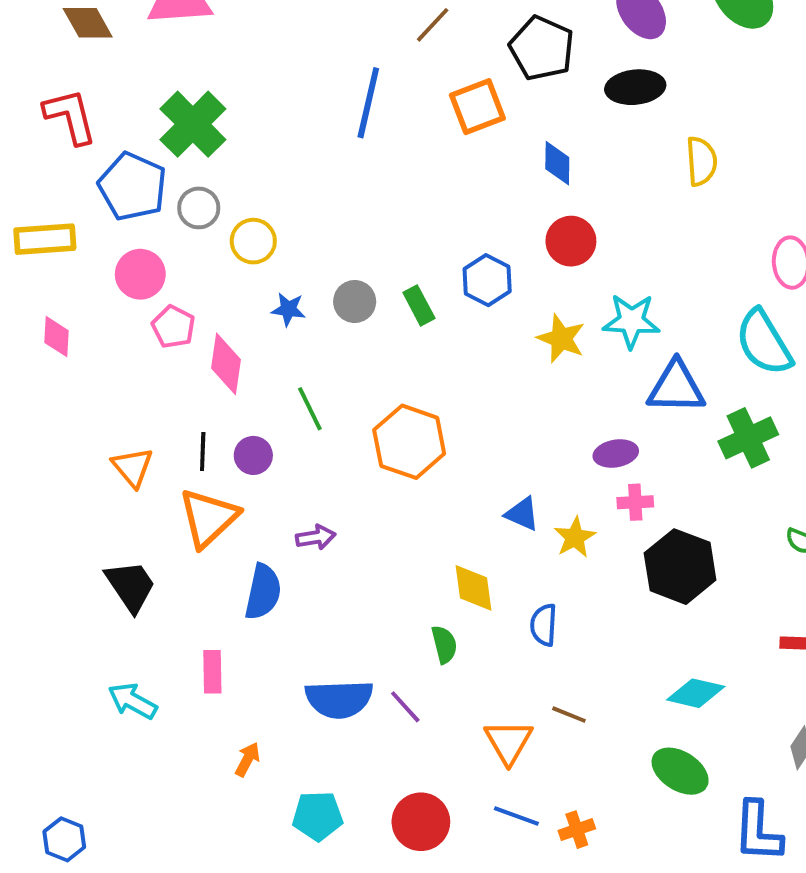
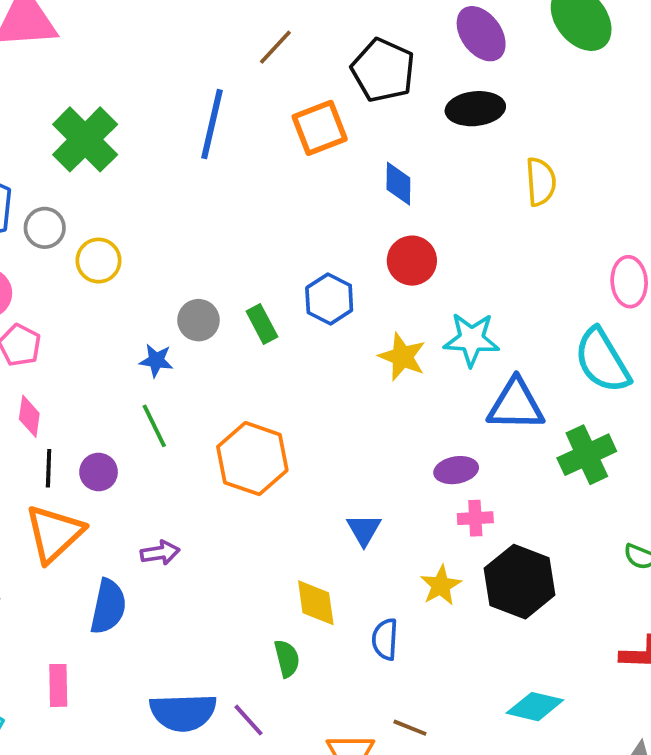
green cross: (193, 124) -> (85, 139), moved
blue star: (288, 309) -> (156, 361), moved
pink diamond: (226, 364) -> (29, 416), moved, size x0.7
blue triangle: (522, 514) -> (364, 530), turned 36
yellow star: (575, 537) -> (441, 585), moved

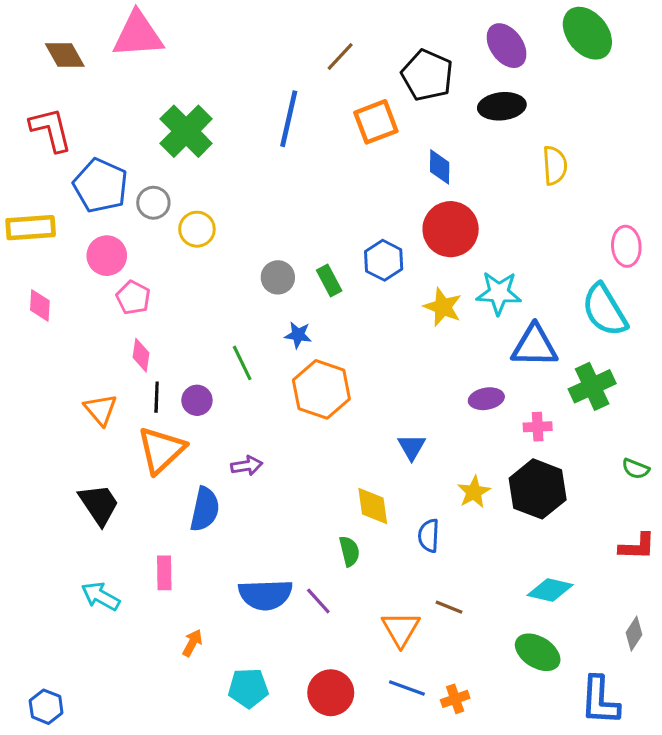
red circle: (412, 261) -> (451, 229), size x1.4
blue star: (156, 361) -> (298, 335), moved
pink cross: (475, 518) -> (538, 427), moved

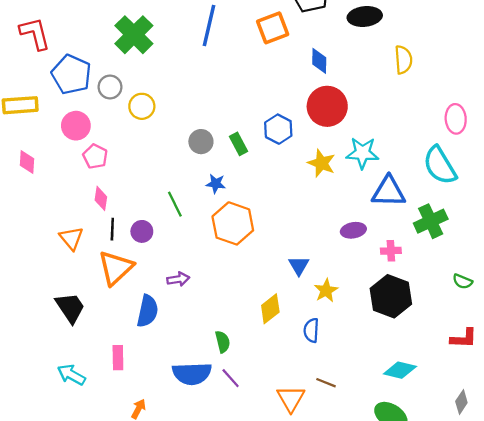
yellow star: (474, 492) -> (326, 291), moved
yellow diamond: (373, 506) -> (270, 309), turned 60
green semicircle: (349, 551) -> (223, 342), moved

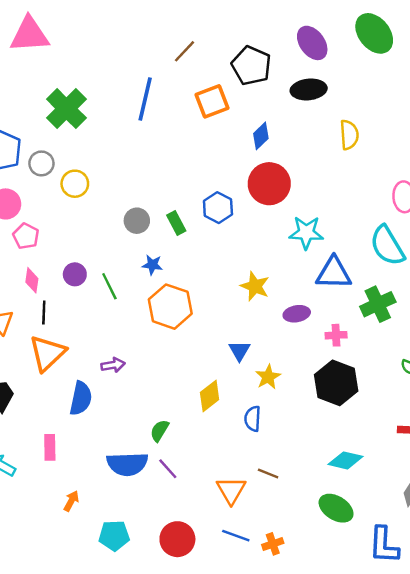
blue diamond: (319, 61) -> (261, 136), turned 45
yellow star: (322, 163) -> (255, 286), moved
purple circle: (142, 231) -> (75, 274), moved
green semicircle: (223, 342) -> (160, 431), turned -135

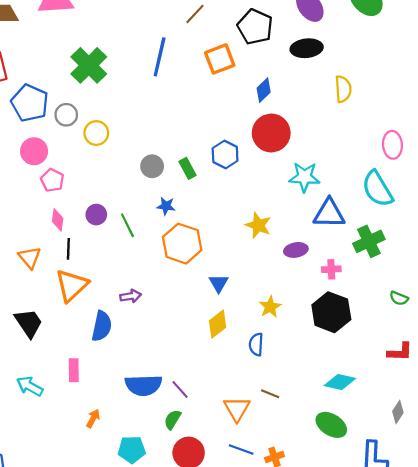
blue triangle: (239, 351) -> (219, 283), moved
green semicircle: (160, 431) -> (172, 420), moved

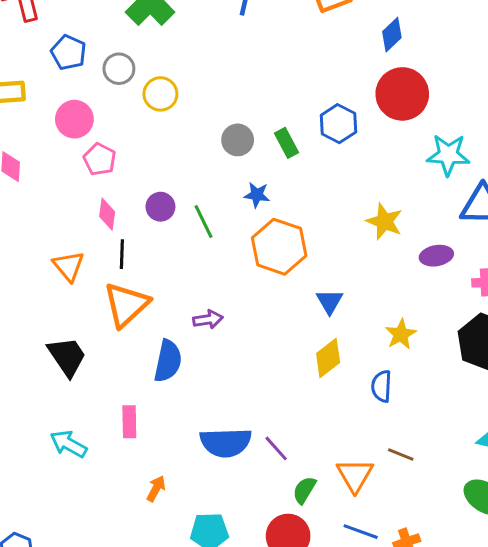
blue pentagon: (30, 103) -> (68, 52), size x0.7
green semicircle: (172, 420) -> (304, 490), moved

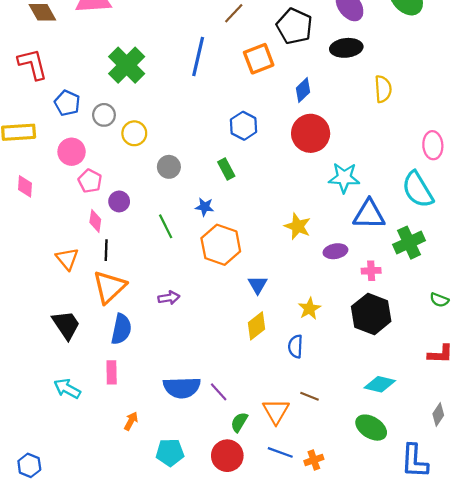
blue hexagon: (338, 124) -> (244, 126), moved
gray circle: (238, 140) -> (169, 167), moved
purple circle: (160, 207) -> (119, 201), moved
blue semicircle: (168, 361) -> (121, 329), moved

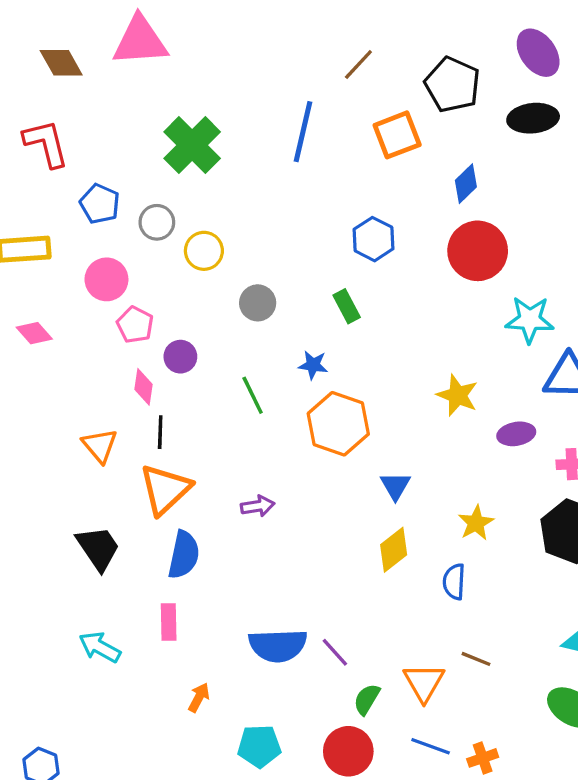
pink diamond: (25, 186) -> (34, 333), turned -45

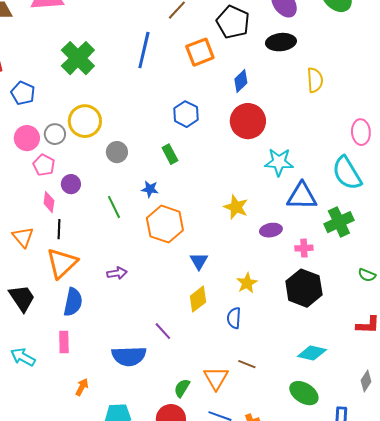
gray circle: (157, 222) -> (55, 134), moved
yellow circle: (204, 251) -> (85, 121), size x1.4
purple line: (335, 652) -> (163, 331), moved

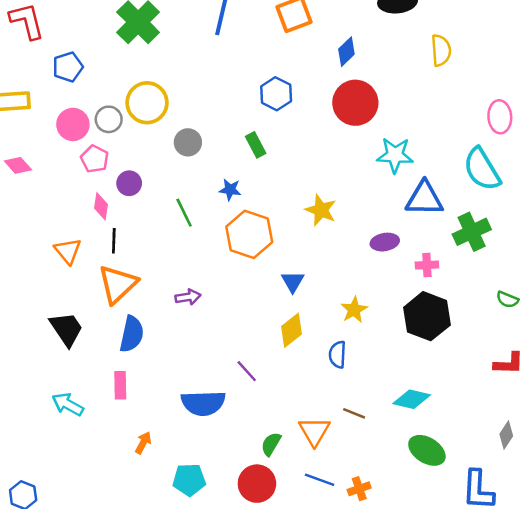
blue pentagon: (23, 93) -> (68, 67), turned 30
yellow star: (236, 207) -> (321, 210), moved
cyan diamond: (312, 353) -> (412, 399), moved

